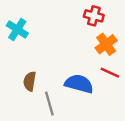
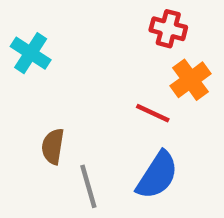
red line: (110, 73) -> (153, 113), moved
blue semicircle: (79, 84) -> (157, 175), moved, turned 108

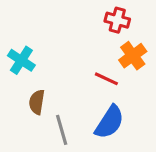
cyan cross: (31, 53) -> (21, 60), moved

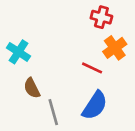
brown semicircle: (37, 102) -> (32, 88), turned -35

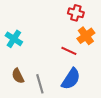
brown semicircle: (32, 88) -> (18, 76), moved

